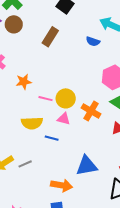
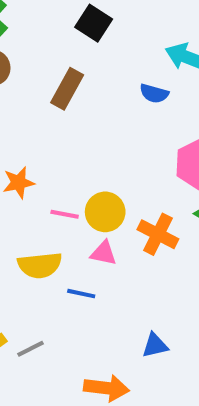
blue triangle: (87, 166) -> (155, 345), size x0.6

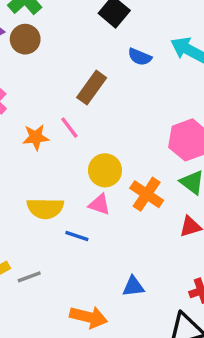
brown rectangle: (67, 89) -> (92, 88), moved
blue semicircle: (154, 93) -> (140, 57), moved
pink line: (65, 214) -> (69, 128), moved, turned 35

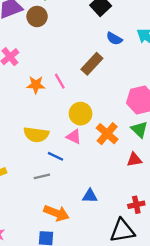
brown rectangle: (92, 88) -> (92, 64), moved
gray line: (29, 277) -> (42, 176), moved

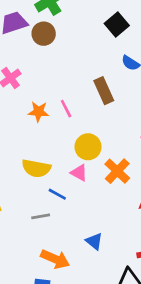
brown rectangle: (92, 64) -> (104, 91), turned -70
blue triangle: (90, 196) -> (94, 241), turned 35

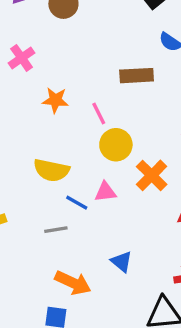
brown rectangle: (104, 91) -> (137, 76), turned -70
pink line: (66, 109) -> (99, 114), moved
pink triangle: (79, 173) -> (105, 192), moved, turned -36

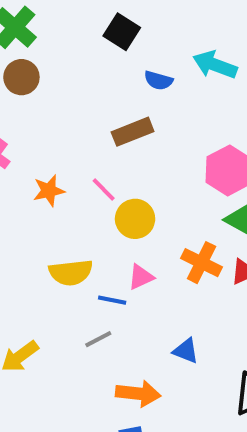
orange cross: (152, 175) -> (202, 263), moved

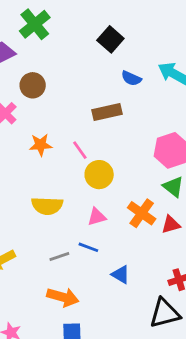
brown circle: (21, 77) -> (33, 85), moved
blue line: (112, 300) -> (88, 247), moved
orange arrow: (138, 394) -> (63, 297), moved

